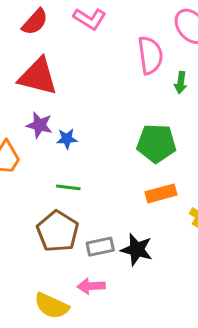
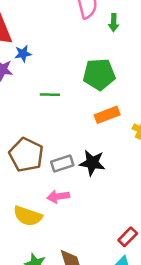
blue star: (67, 139) -> (23, 54), moved
green line: (68, 187) -> (50, 95), moved

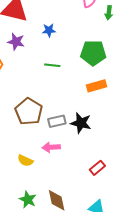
blue star: (23, 54) -> (49, 30), moved
yellow semicircle: (28, 216) -> (25, 161), size x0.7
red rectangle: (128, 237) -> (97, 168), moved

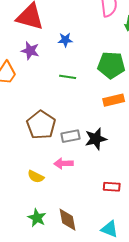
black star: (81, 123) -> (96, 139), turned -30
red rectangle: (97, 168) -> (112, 187), turned 42

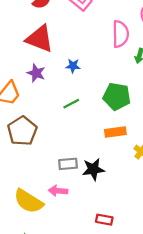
green line: (68, 77) -> (71, 104), turned -42
brown pentagon: (41, 125) -> (22, 131), moved
yellow semicircle: (36, 177) -> (28, 201), size x1.8

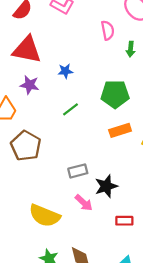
pink semicircle: (120, 34) -> (108, 30), size x0.7
black star: (93, 169) -> (106, 186), moved
pink arrow: (58, 191) -> (84, 203), moved, turned -132

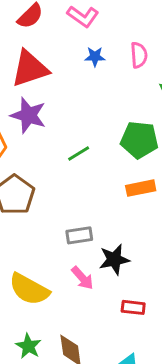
red triangle: (27, 50) -> (30, 69), turned -36
blue star: (65, 71) -> (95, 57), moved
purple star: (30, 85) -> (28, 115), size x1.4

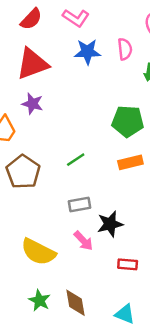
blue star: (95, 57) -> (87, 52), size x1.5
purple star: (28, 115) -> (33, 104), size x0.7
green line: (79, 154) -> (76, 160), moved

